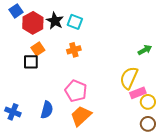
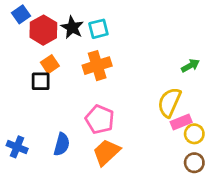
cyan square: (75, 22) -> (98, 29), turned -35
orange cross: (74, 50) -> (97, 66), size x1.5

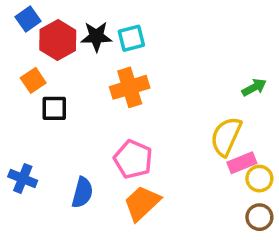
black star: (72, 27) -> (96, 36), turned -30
orange square: (50, 64) -> (33, 80), moved
blue cross: (17, 147) -> (23, 179), moved

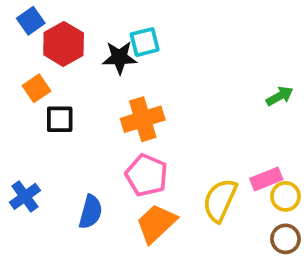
black star: (96, 36) -> (120, 57), moved
orange cross: (130, 87) -> (143, 119), moved
yellow semicircle: (226, 136) -> (220, 200), moved
blue cross: (23, 179) -> (25, 196), turned 32

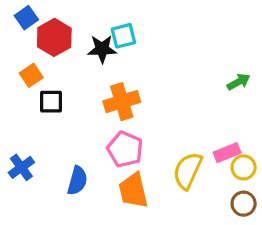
orange trapezoid: (156, 223) -> (133, 190), turned -60

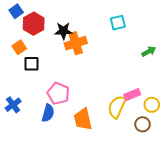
cyan square: (123, 36) -> (118, 23), moved
orange cross: (122, 102) -> (76, 43), moved
pink pentagon: (125, 149) -> (58, 93), moved
pink rectangle: (227, 153) -> (132, 95), moved
brown circle: (244, 204) -> (143, 124), moved

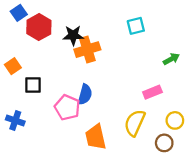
orange square: (19, 47) -> (13, 66), moved
black square: (32, 64) -> (33, 85), moved
pink rectangle: (132, 95) -> (152, 92), moved
blue cross: (13, 105) -> (15, 120), turned -35
blue semicircle: (48, 113) -> (85, 94), moved

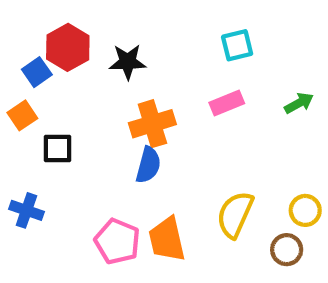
blue square: (19, 13) -> (37, 72), moved
orange cross: (87, 50) -> (152, 124), moved
pink rectangle: (152, 92) -> (227, 103), moved
pink pentagon: (67, 107) -> (117, 241), moved

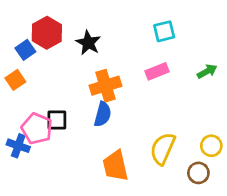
black star: (128, 62) -> (88, 43), turned 30
black square: (57, 148) -> (57, 120), moved
pink pentagon: (117, 241) -> (37, 129), moved

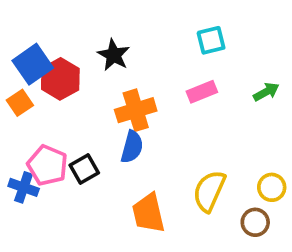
red hexagon: (47, 33) -> (60, 79), moved
blue square: (25, 50) -> (33, 64), size x1.5
black square: (57, 120) -> (84, 169), moved, turned -30

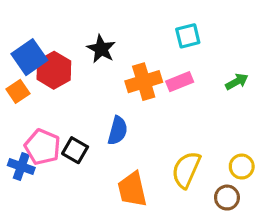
orange cross: (136, 110) -> (144, 82), moved
black square: (84, 169) -> (75, 150), turned -30

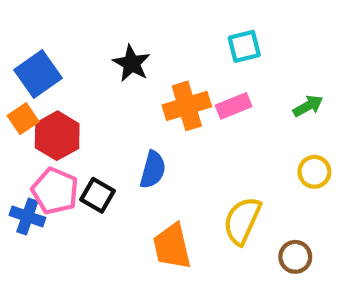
red hexagon: (54, 70) -> (57, 136), moved
yellow circle: (242, 167) -> (314, 172), moved

